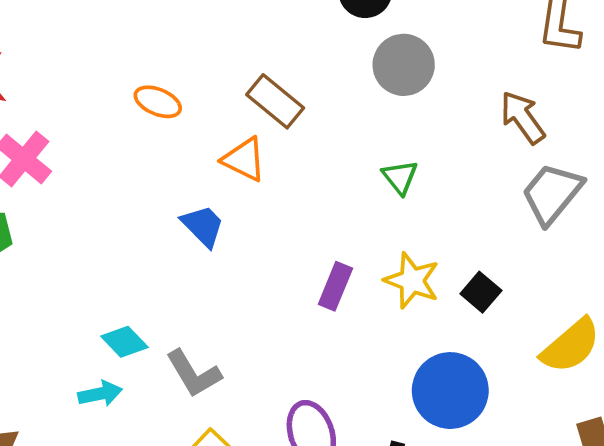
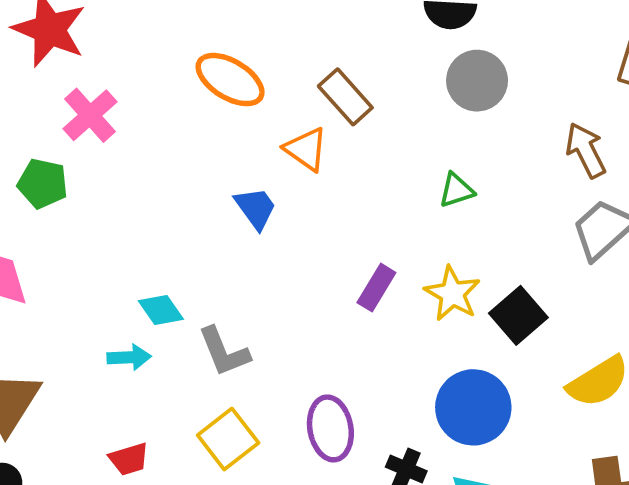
orange ellipse: (158, 102) -> (230, 80), size x1.5
green triangle: (400, 177) -> (456, 190), turned 42
black square: (481, 292) -> (518, 315), size x1.4

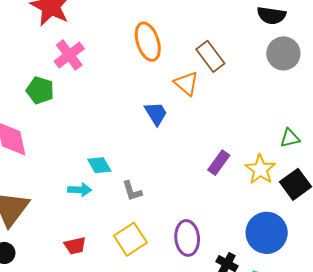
orange ellipse: (230, 80) -> (148, 42), turned 36
green triangle: (456, 190) -> (290, 138), moved
gray L-shape: (224, 352) -> (132, 191), size x0.7

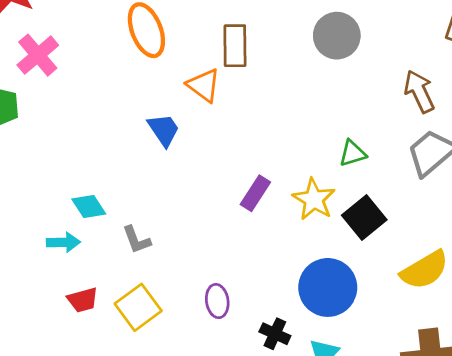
brown rectangle: (210, 56) -> (235, 46), turned 40
purple ellipse: (187, 238) -> (217, 301), size x0.7
red trapezoid: (75, 246) -> (83, 300), moved

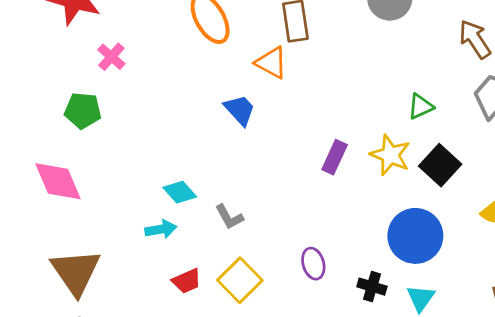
pink cross: (38, 55) -> (111, 57), size x0.7

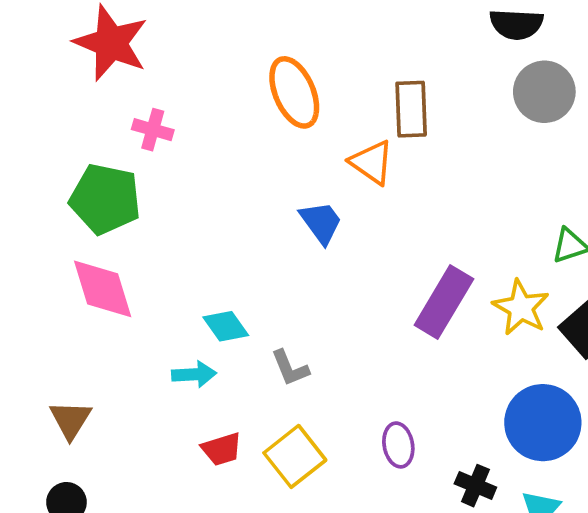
pink cross: (111, 57) -> (153, 130), turned -32
green pentagon: (83, 110) -> (105, 199), size x1.4
purple rectangle: (335, 157) -> (444, 302), size x1.5
pink diamond: (58, 181) -> (103, 289), moved
brown triangle: (76, 272) -> (71, 420), size x0.6

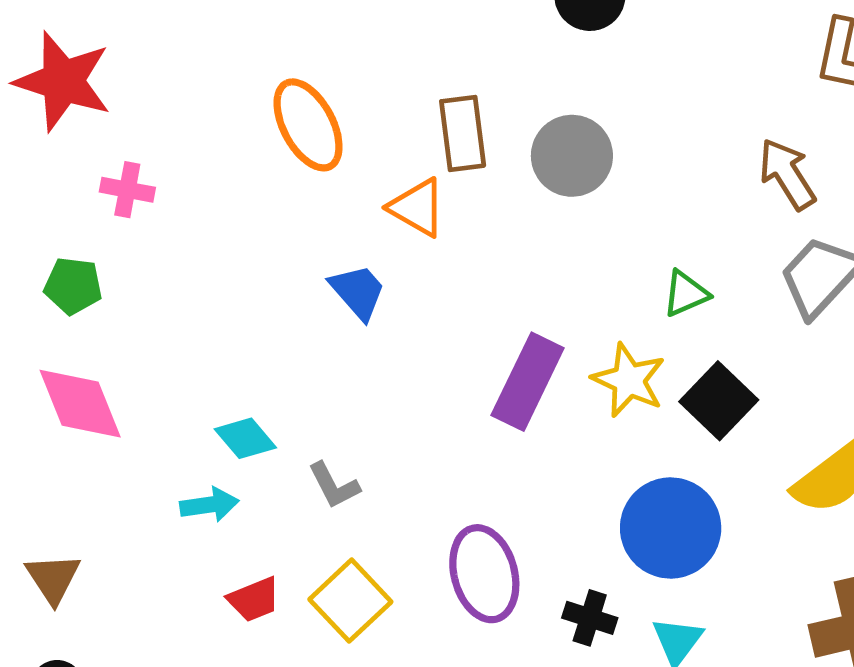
gray circle: (544, 92) -> (572, 156), moved
green pentagon: (105, 199) -> (73, 286), size x0.6
purple ellipse: (398, 445) -> (484, 574), size x1.6

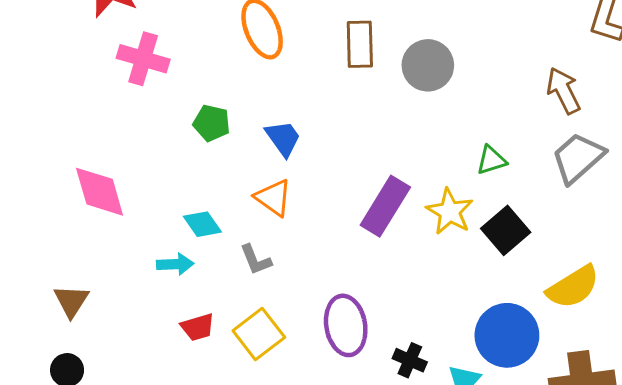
pink cross: (127, 190) -> (143, 59), size x1.5
orange triangle: (417, 208) -> (273, 198), moved
green pentagon: (73, 286) -> (212, 123), moved
blue circle: (671, 528) -> (507, 335), moved

